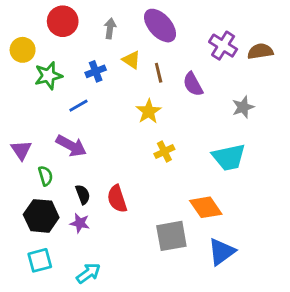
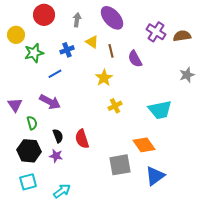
gray star: (243, 107) -> (187, 75), moved

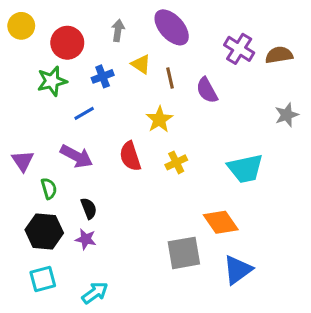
red circle: (44, 15) -> (67, 43), moved
yellow circle: (16, 35) -> (21, 26), moved
red semicircle: (82, 139) -> (130, 156), moved

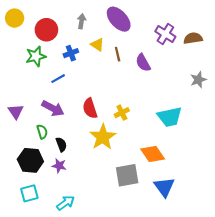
yellow star: (159, 119) -> (103, 137), moved, size x1.4
green semicircle: (49, 188) -> (42, 132), moved
blue triangle: (238, 270) -> (164, 187), turned -30

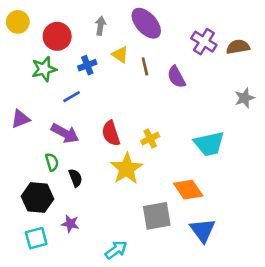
purple triangle: (16, 112) -> (20, 119), moved, turned 42
purple star: (59, 166) -> (70, 224), moved
cyan arrow: (66, 203) -> (116, 250), moved

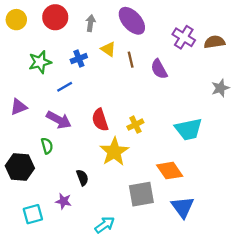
red circle: (57, 36) -> (55, 17), moved
black semicircle: (75, 178) -> (82, 178), moved
black hexagon: (37, 198) -> (20, 167), moved

